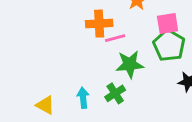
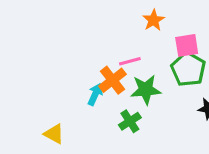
orange cross: (99, 24) -> (112, 80), moved, turned -35
cyan arrow: (83, 98) -> (95, 94), moved, turned 30

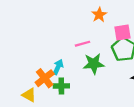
orange cross: (112, 80) -> (45, 78), moved
green cross: (130, 121) -> (61, 86), moved, turned 32

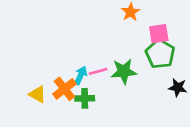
pink line: (83, 44) -> (98, 71), moved
yellow triangle: (29, 95) -> (38, 94), moved

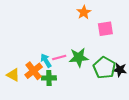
green pentagon: (160, 54) -> (104, 68), moved
cyan arrow: (81, 75) -> (46, 61), turned -56

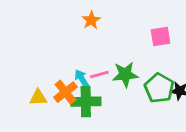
orange star: (84, 12) -> (91, 20), moved
yellow triangle: (13, 75) -> (38, 98), turned -32
green cross: (49, 78) -> (86, 102), size x1.5

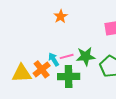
yellow triangle: (38, 98) -> (22, 73), size x1.5
green cross: (86, 102) -> (69, 76), moved

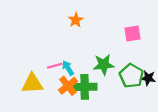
pink line: (67, 56) -> (55, 66), moved
orange cross: (42, 69) -> (68, 86), moved

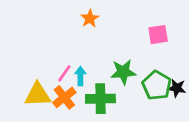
pink line: (55, 66) -> (64, 73), turned -40
cyan arrow: (68, 68) -> (80, 76), turned 32
orange cross: (68, 86) -> (64, 97), moved

